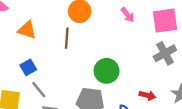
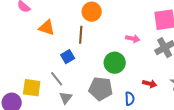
pink arrow: (128, 15) -> (133, 39), moved, turned -40
blue square: (28, 67) -> (68, 57), moved

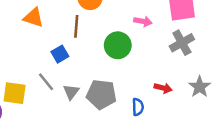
pink arrow: (133, 39) -> (143, 21), moved
green circle: (115, 63) -> (118, 45), moved
gray triangle: (66, 98) -> (71, 92), moved

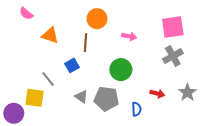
pink arrow: (143, 21) -> (129, 36), moved
green circle: (118, 45) -> (121, 70), moved
gray line: (46, 82) -> (48, 79), moved
gray triangle: (71, 92) -> (81, 97), turned -32

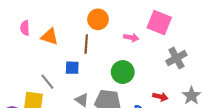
pink semicircle: (26, 13) -> (25, 28), moved, turned 48
pink square: (173, 27) -> (159, 23), moved, turned 30
blue square: (72, 65) -> (72, 68), turned 32

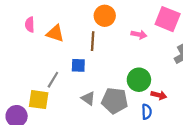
green circle: (123, 72) -> (139, 80), moved
gray line: (47, 82) -> (53, 80), turned 70
red arrow: (160, 97) -> (159, 95), moved

